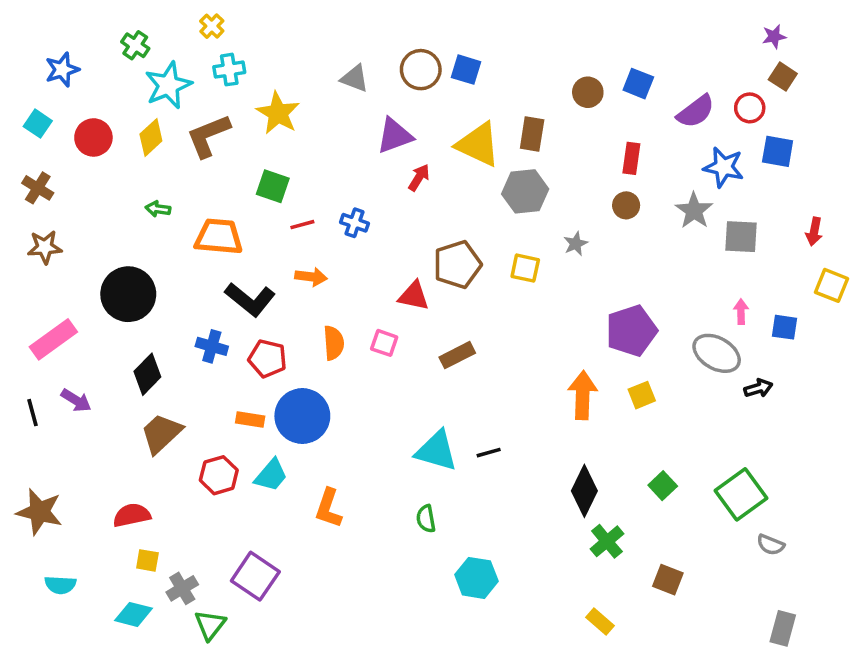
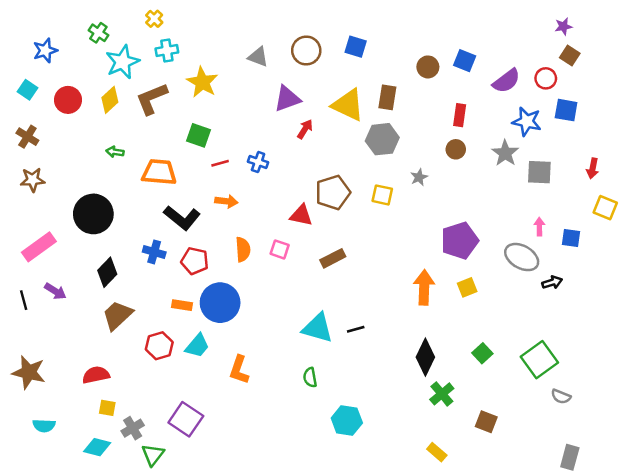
blue square: (466, 70) -> (356, 47), moved

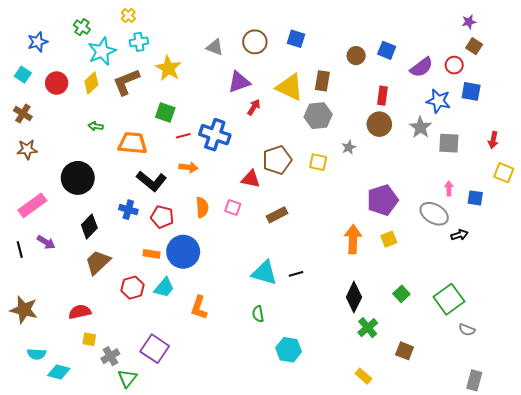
brown circle: (456, 149) -> (379, 124), size x1.5
blue cross: (258, 162) -> (215, 135), size x1.8
cyan diamond: (97, 447) -> (59, 372), moved

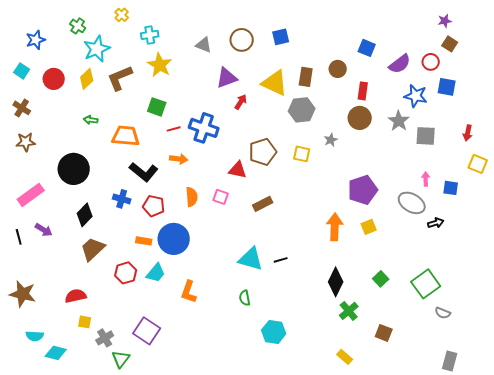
blue square: (296, 39) -> (281, 37), turned -30
cyan cross: (139, 42) -> (150, 35), moved
brown circle: (356, 56) -> (338, 69), moved

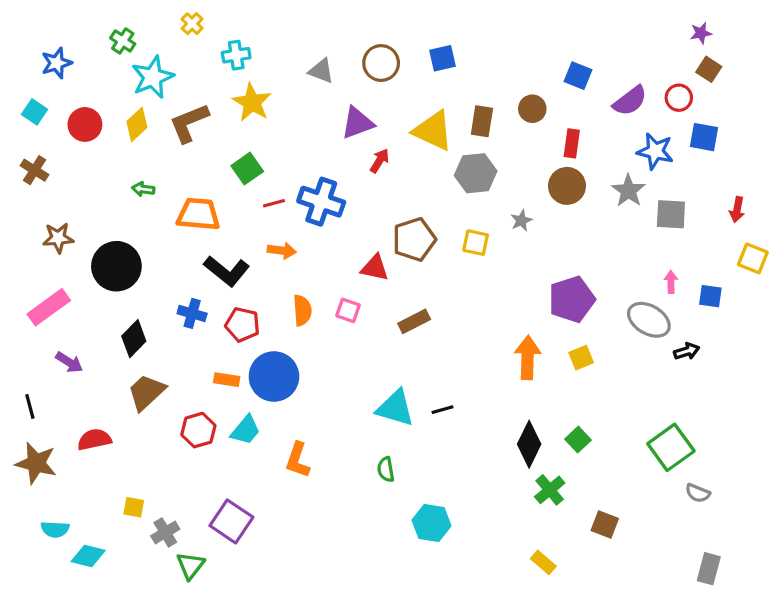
green square: (157, 107) -> (247, 169), turned 36
brown star: (26, 142) -> (58, 238), moved
black line: (19, 237) -> (30, 406), moved
green square: (381, 279) -> (578, 440), moved
red semicircle: (76, 296) -> (94, 440), moved

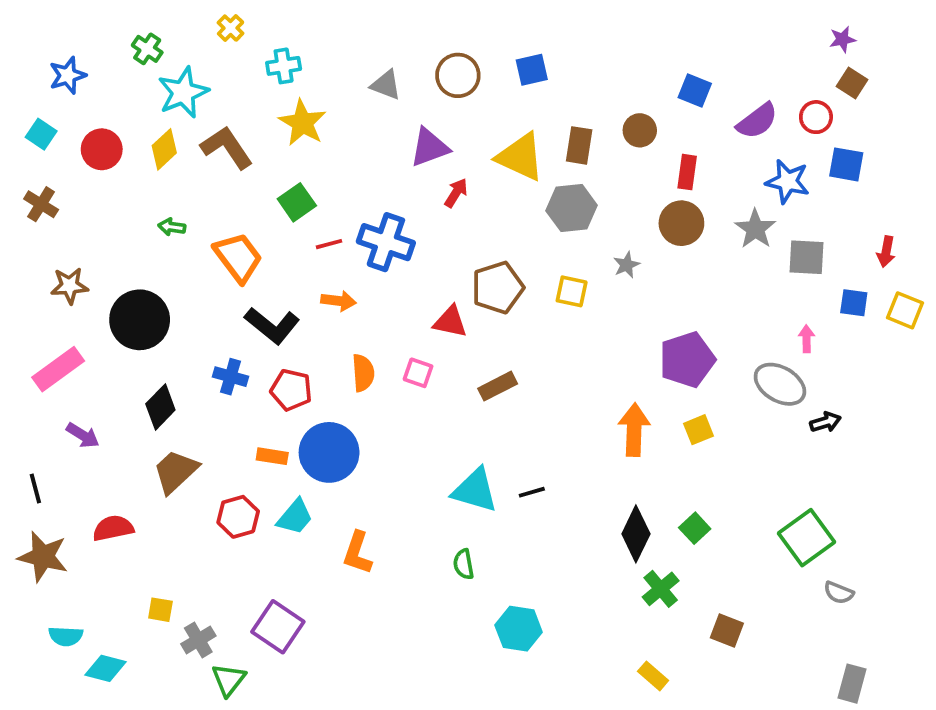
brown L-shape: (189, 123) -> (227, 147), turned 78
orange trapezoid: (198, 214) -> (238, 257), turned 48
blue square: (710, 296) -> (854, 303), moved

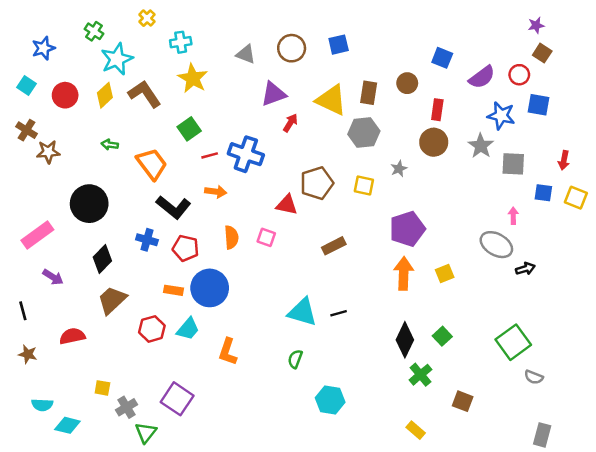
brown star: (69, 286) -> (48, 152), moved
purple pentagon: (687, 360) -> (407, 229), moved
brown rectangle: (498, 386) -> (334, 246), moved
brown star: (43, 557) -> (28, 354), size x0.6
green semicircle: (464, 564) -> (295, 359), turned 30

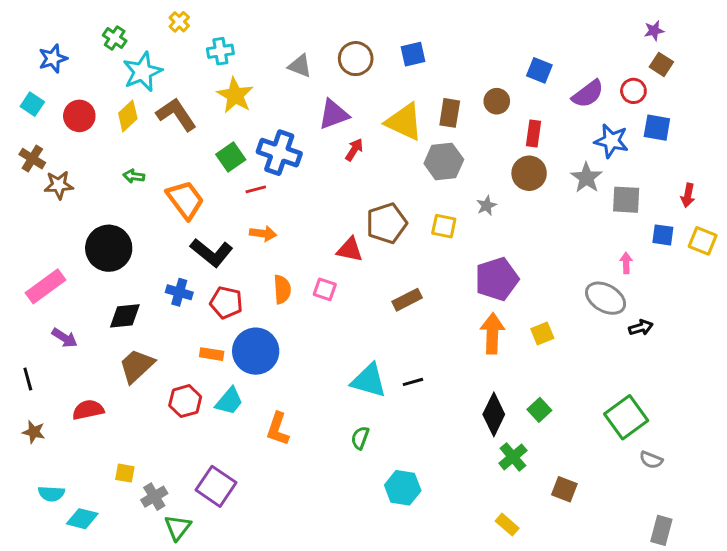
blue cross: (246, 154) -> (279, 153), moved
black diamond: (102, 259) -> (125, 316), turned 40

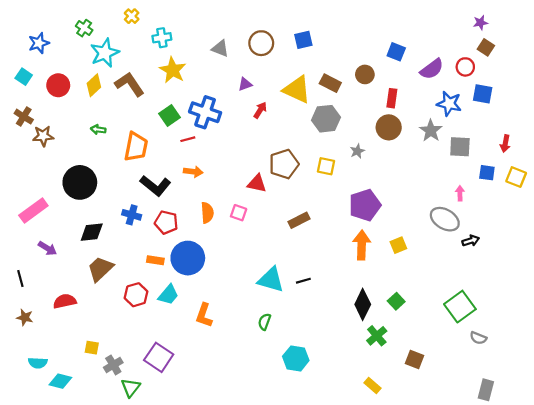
brown rectangle: (450, 113) -> (330, 83), turned -72
purple triangle: (334, 114) -> (245, 84), size x0.6
orange trapezoid: (185, 200) -> (136, 147), turned 48

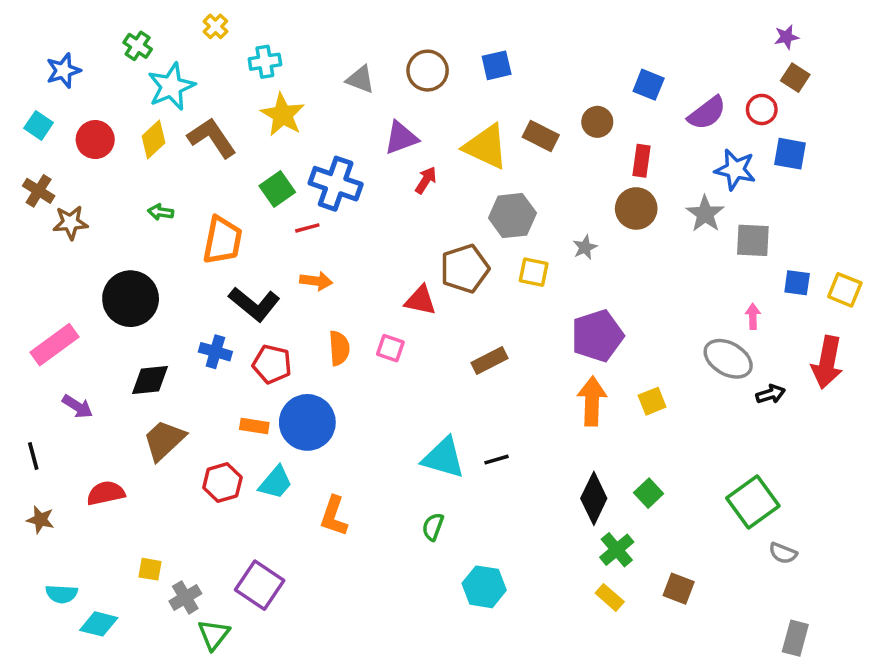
purple triangle: (245, 84) -> (401, 138), size x1.5
gray hexagon: (326, 119) -> (512, 216), moved
red arrow: (505, 144) -> (827, 362), moved, size x1.8
yellow rectangle: (372, 385) -> (610, 597), moved

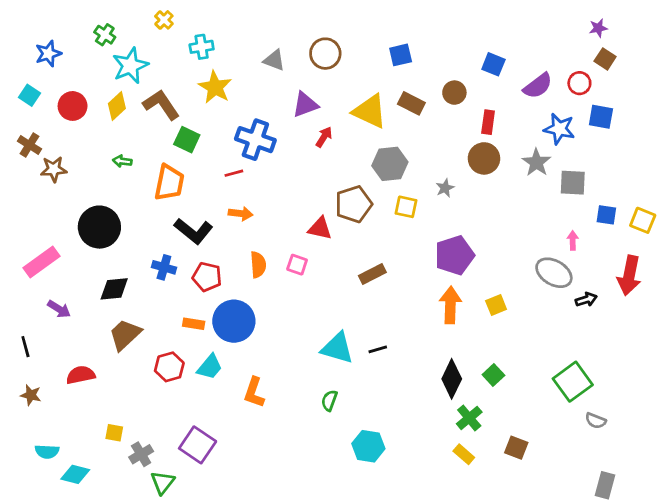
blue square: (497, 65) -> (401, 55), moved
green square: (277, 189) -> (187, 140), moved, turned -30

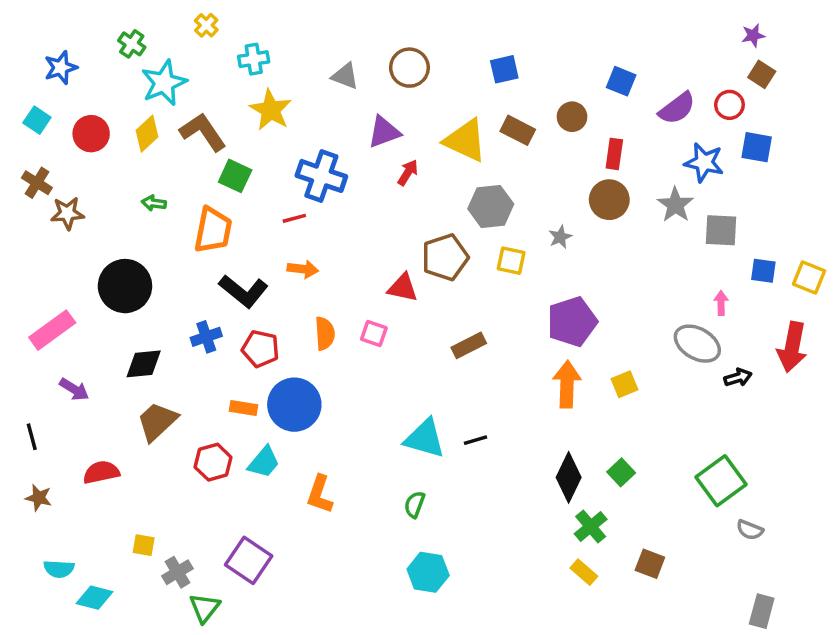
blue cross: (164, 267) -> (206, 337), turned -35
cyan hexagon: (368, 446) -> (428, 572), moved

